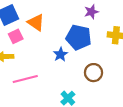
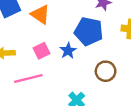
pink square: (16, 36) -> (42, 51), moved

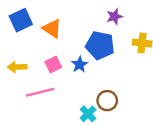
brown circle: (106, 71) -> (107, 101), moved

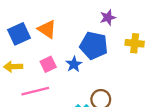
blue square: (21, 20) -> (19, 34), moved

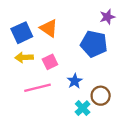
blue star: (74, 64) -> (75, 81), moved
yellow arrow: (13, 67) -> (24, 57), moved

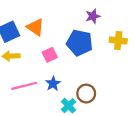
pink square: (50, 62) -> (50, 55), moved
blue star: (75, 81) -> (53, 84), moved

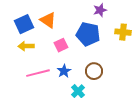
brown circle: (86, 94) -> (94, 71), moved

